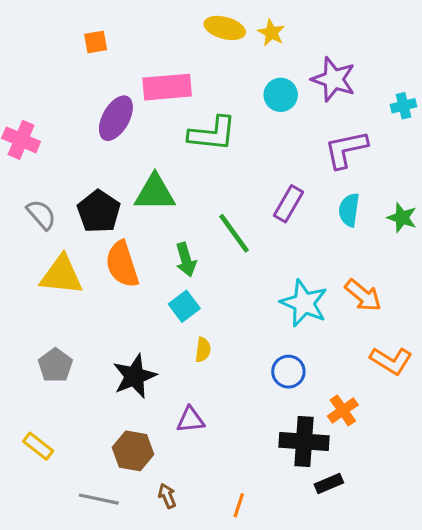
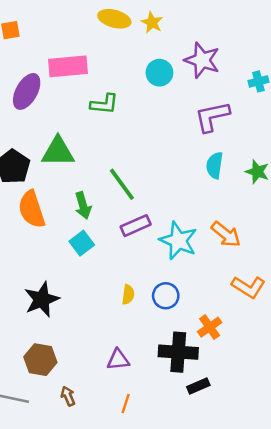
green L-shape: (212, 134) -> (104, 104), size x0.7
purple rectangle: (288, 204) -> (136, 226), moved, turned 36
yellow semicircle: (203, 350) -> (128, 294), moved
purple triangle: (191, 420) -> (118, 360), moved

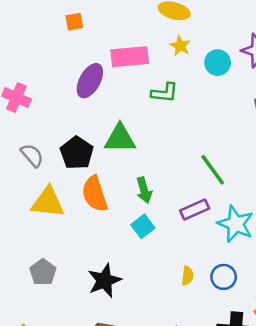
yellow star: (152, 23) -> (180, 46), moved
green line: (122, 184) -> (213, 170), moved

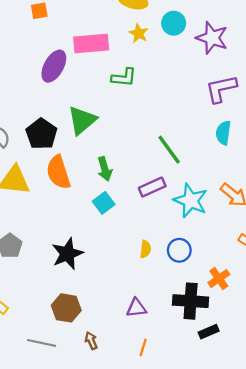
cyan circle: (218, 63) -> (174, 23), moved
green triangle: (120, 138) -> (82, 120), turned -40

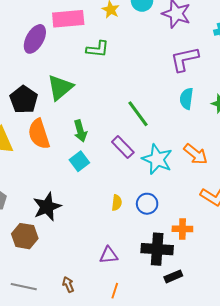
purple rectangle: (152, 187) -> (123, 147), turned 70
orange cross: (219, 279) -> (182, 229), turned 36
brown hexagon: (66, 308) -> (25, 236), moved

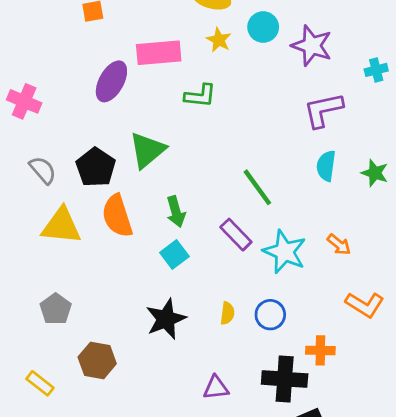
orange arrow: (196, 154) -> (339, 245), size x0.7
black star: (47, 207) -> (166, 319), moved

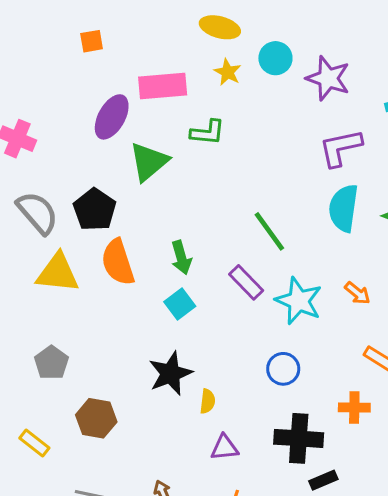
green triangle: (147, 150) -> (149, 162), moved
cyan semicircle: (326, 166) -> (343, 208), size x1.4
gray semicircle: (43, 170) -> (37, 213), size x1.4
yellow semicircle: (227, 313) -> (207, 401), moved
orange cross: (320, 350) -> (354, 407), moved

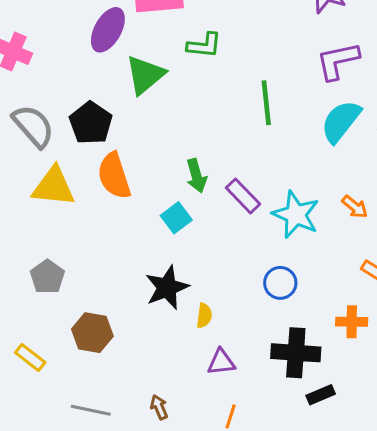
cyan semicircle: (343, 208) -> (341, 121), turned 30
green line: (269, 231) -> (266, 103), moved, turned 30
green arrow: (181, 258) -> (196, 176), moved

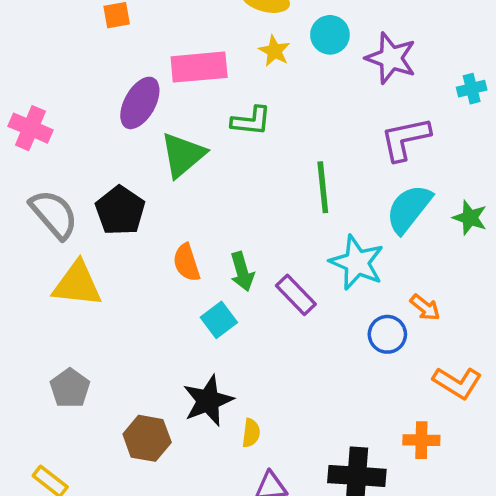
orange semicircle: (114, 176) -> (187, 263), moved, size x0.7
cyan star: (296, 215) -> (357, 263), moved
blue circle: (280, 283) -> (387, 334), moved
brown hexagon: (92, 333) -> (147, 438), moved

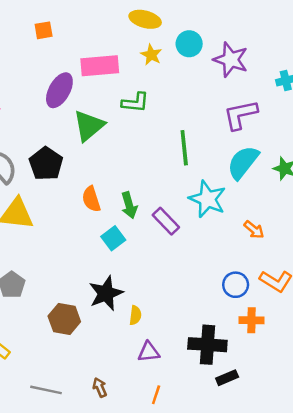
blue circle: (387, 334) -> (236, 285), moved

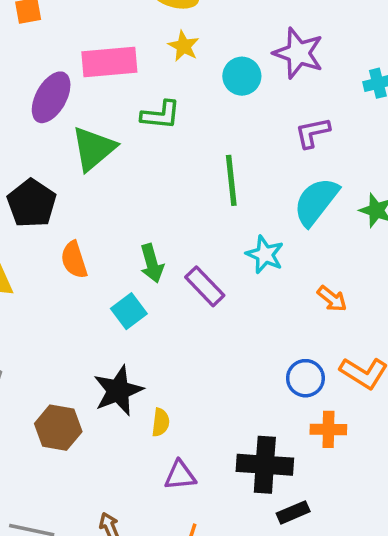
cyan circle: (189, 44) -> (242, 76), moved
purple L-shape: (240, 115) -> (313, 133), size x0.7
orange semicircle: (91, 199) -> (74, 260), moved
cyan star: (207, 199) -> (265, 255), size x0.7

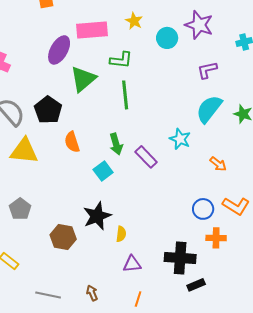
green line: (231, 180) -> (125, 95), moved

